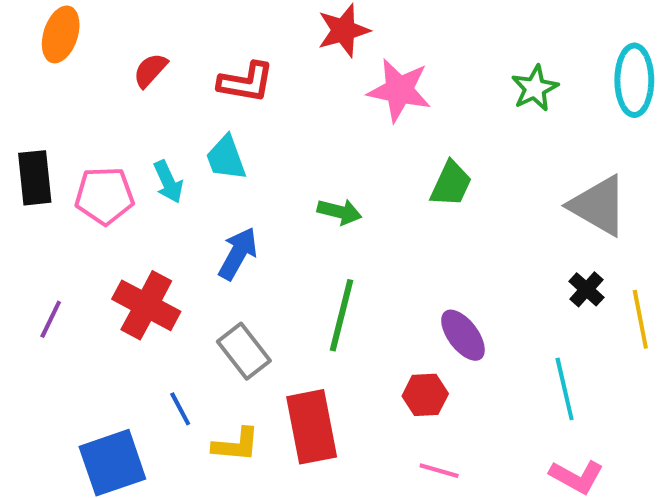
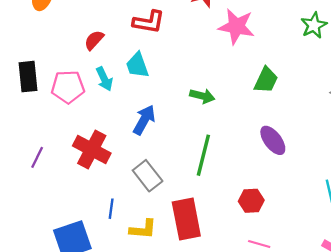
red semicircle: (150, 70) -> (94, 40), moved
purple ellipse: (463, 335) -> (273, 140), moved
blue line: (180, 409) -> (111, 209), turned 36

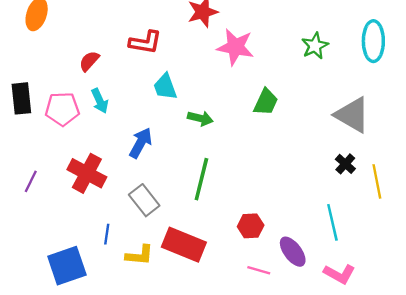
cyan trapezoid: (137, 65) -> (165, 87), moved
purple ellipse: (273, 140) -> (293, 252), moved
red rectangle: (186, 219) -> (184, 245), turned -57

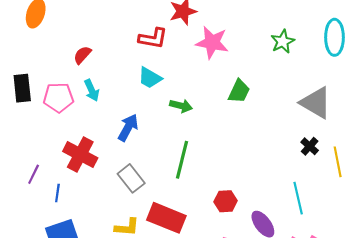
red L-shape: (145, 42) -> (153, 38), moved
cyan trapezoid: (165, 87) -> (150, 78), turned -40
purple line: (31, 181) -> (34, 174), moved
blue line: (107, 234) -> (57, 193), moved

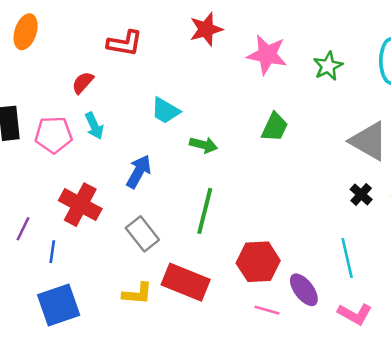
red L-shape: (153, 38) -> (125, 43), moved
pink star: (212, 42) -> (267, 55), moved
red hexagon: (226, 201) -> (258, 262), size x1.5

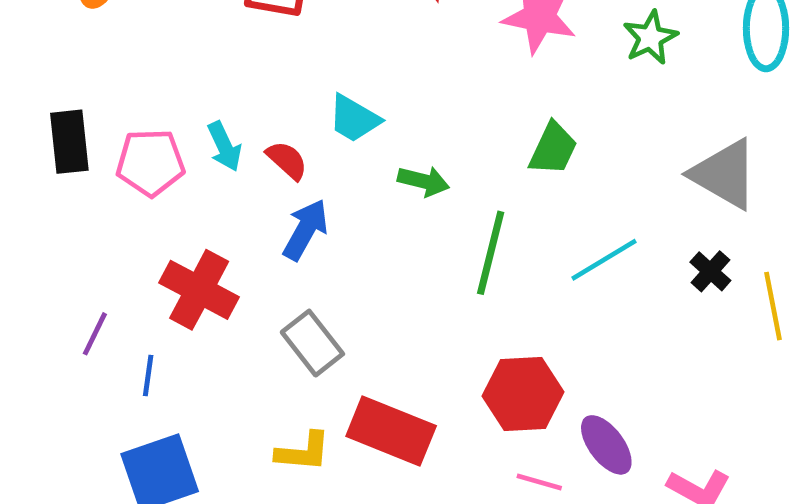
red semicircle: (83, 83) -> (287, 160), moved, turned 90
green line: (205, 211) -> (491, 253), moved
cyan line: (347, 258) -> (604, 260), moved, turned 72

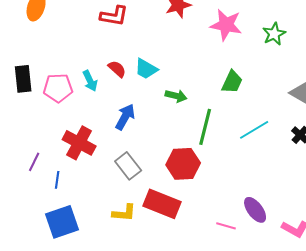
red semicircle: (287, 160) -> (117, 69), moved
red hexagon: (523, 394) -> (183, 164), moved

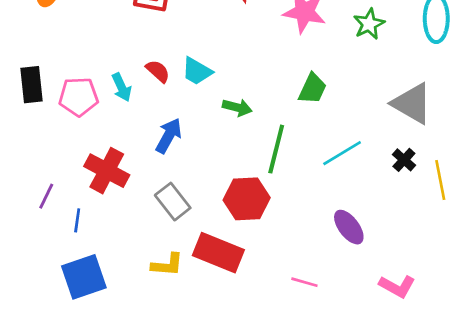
purple ellipse: (255, 210) -> (349, 227), moved

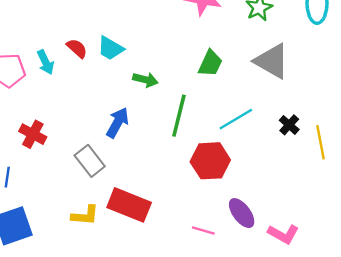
gray triangle: (412, 103) -> (272, 61), moved
blue arrow: (169, 136) -> (117, 123), moved
red cross: (107, 171) -> (33, 134), size x0.7
red hexagon: (247, 199) -> (210, 161), moved
purple ellipse: (349, 227) -> (242, 213), moved

